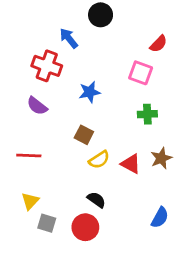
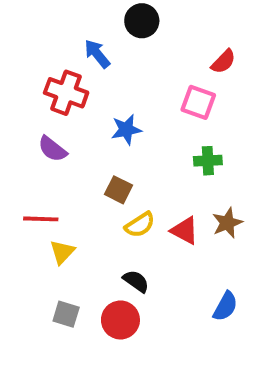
yellow triangle: (30, 201) -> (62, 252), moved

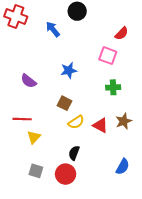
red cross: (66, 93) -> (16, 17), moved
black semicircle: (136, 281) -> (74, 153), turned -104

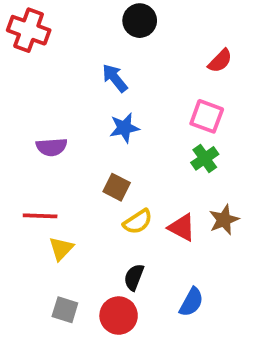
blue arrow: (53, 29) -> (115, 78), moved
pink square: (108, 56) -> (207, 116), moved
purple semicircle: (29, 81) -> (52, 147), turned -42
green cross: (113, 87) -> (205, 158), turned -32
blue semicircle: (123, 167) -> (191, 302), moved

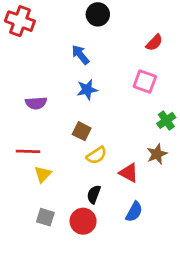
green cross: (205, 158) -> (166, 120), moved
red triangle: (182, 227) -> (129, 173), moved

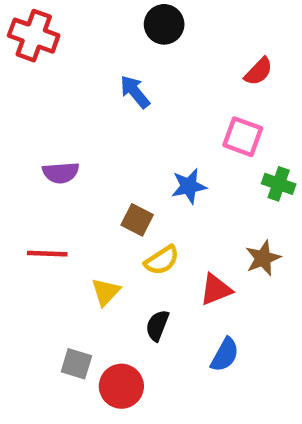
blue star: (87, 90) -> (189, 186), moved
green cross: (166, 120) -> (279, 184), moved, turned -36
red triangle: (129, 173) -> (216, 290), turned -50
yellow triangle: (43, 174) -> (106, 292), moved
red circle: (83, 221) -> (121, 386), moved

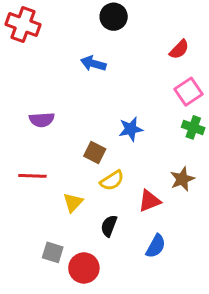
blue arrow: (135, 92) -> (93, 63), turned -35
pink square: (243, 137) -> (189, 92), moved, turned 36

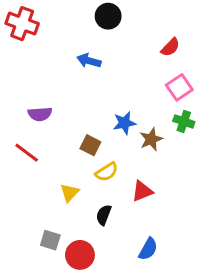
red line: (32, 176) -> (27, 153), moved, turned 35
brown star: (182, 179) -> (151, 139), moved
blue semicircle: (156, 246) -> (148, 249), moved

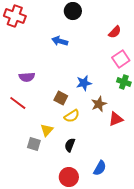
brown star: (151, 139) -> (99, 104), moved
red triangle: (142, 191) -> (116, 119), moved
gray square: (50, 240) -> (34, 144), moved
red circle: (80, 255) -> (69, 177), moved

